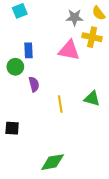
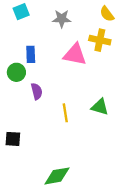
gray star: (75, 17) -> (62, 19), moved

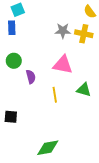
gray star: (62, 19) -> (63, 31), moved
blue rectangle: (31, 54) -> (12, 28), moved
pink triangle: (75, 54) -> (63, 65), moved

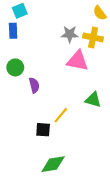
pink triangle: (63, 65) -> (78, 61), moved
yellow line: (55, 95) -> (61, 115), moved, turned 49
black square: (11, 117) -> (43, 130), moved

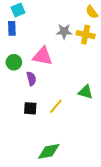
pink triangle: (78, 61) -> (43, 56), moved
black square: (43, 130) -> (30, 108), moved

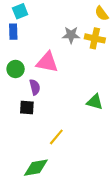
yellow line: (56, 106) -> (56, 137), moved
black square: (30, 108) -> (27, 108), moved
green diamond: (49, 151) -> (36, 168), moved

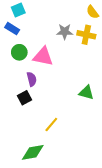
blue rectangle: (13, 32) -> (12, 29), turned -56
green circle: (16, 69) -> (19, 52), moved
black square: (27, 108) -> (24, 98), turned -32

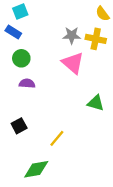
pink triangle: (43, 56) -> (73, 63), moved, turned 30
purple semicircle: (32, 79) -> (27, 83), moved, turned -72
black square: (24, 98) -> (19, 126), moved

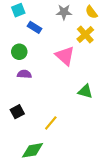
blue rectangle: (13, 32) -> (35, 27), moved
gray star: (72, 35) -> (64, 12), moved
yellow cross: (96, 39) -> (85, 34), turned 36

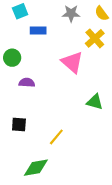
blue rectangle: (35, 27) -> (38, 30), turned -32
green circle: (19, 52) -> (12, 58), moved
black square: (17, 112) -> (19, 124), turned 32

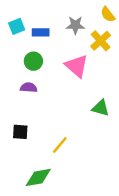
cyan square: (20, 11) -> (17, 26), moved
gray star: (71, 14) -> (75, 25), moved
green circle: (12, 58) -> (33, 61), moved

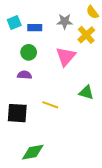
pink triangle: (77, 66) -> (66, 56), turned 30
black square: (20, 132) -> (17, 113), size x1.5
yellow line: (60, 145) -> (50, 105), moved, turned 70

